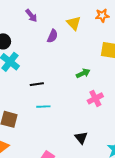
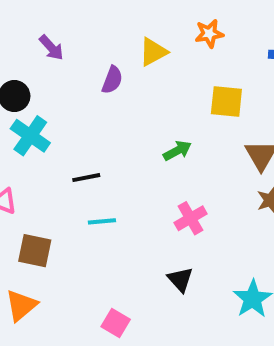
purple arrow: (31, 16) -> (51, 48), moved
yellow triangle: (74, 23) -> (153, 52), turned 49
pink cross: (95, 98) -> (191, 218), moved

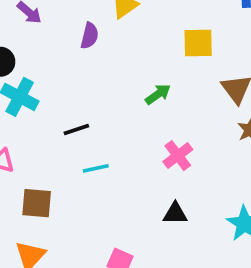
black triangle: (180, 279) -> (175, 214), turned -40

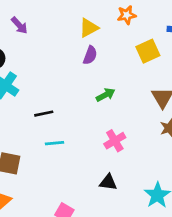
purple semicircle: (90, 36) -> (90, 55), moved
yellow square: (198, 43) -> (148, 51), moved, turned -30

